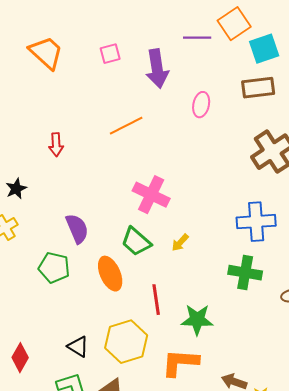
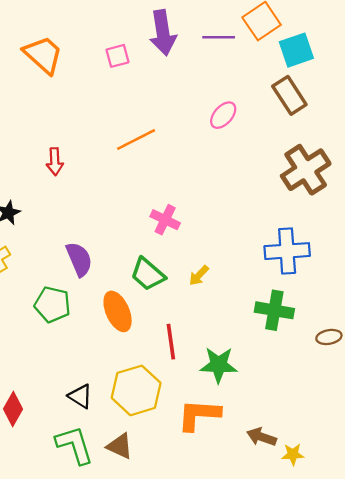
purple arrow: (157, 69) -> (163, 33), moved
brown rectangle: (258, 88) -> (289, 95), turned 64
pink ellipse: (201, 105) -> (223, 115), turned 30
pink cross: (151, 195) -> (165, 220), size x0.7

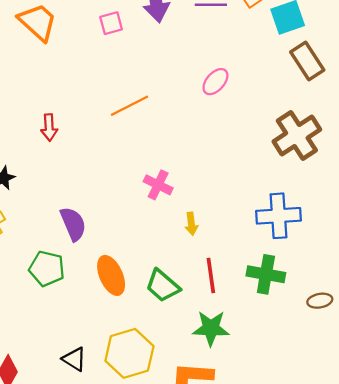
brown rectangle: (289, 95) -> (307, 61), moved
green trapezoid: (148, 274) -> (163, 286), moved
yellow arrow: (199, 275) -> (191, 224), moved, turned -50
red line: (171, 342) -> (211, 275), moved

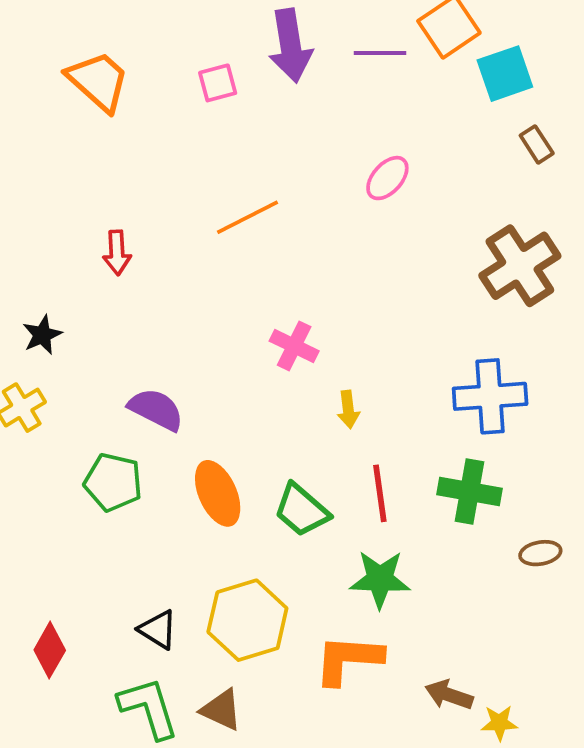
brown rectangle: (307, 61) -> (537, 144), size x0.6
purple semicircle: (73, 224) -> (156, 409), turned -40
brown ellipse: (320, 301) -> (540, 553), moved

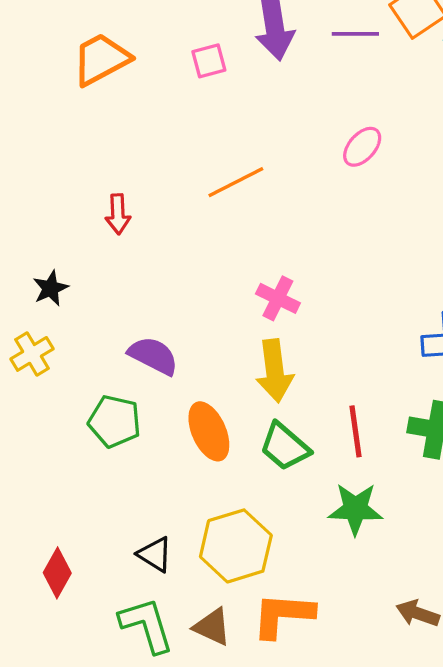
orange trapezoid: (98, 81) -> (101, 59), turned -70
yellow arrow: (348, 409) -> (275, 371), moved, size x1.8
orange L-shape: (348, 659) -> (283, 615), moved

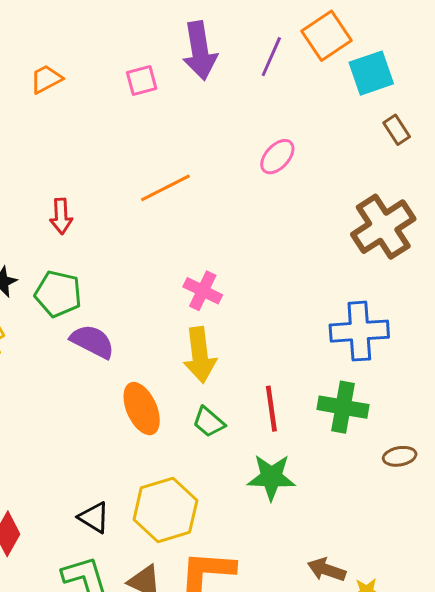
purple line: (355, 34) -> (271, 57), turned -66
orange trapezoid: (101, 59) -> (46, 79), size x0.6
green pentagon: (115, 421) -> (58, 294), moved
green trapezoid: (285, 447) -> (209, 422), size x0.7

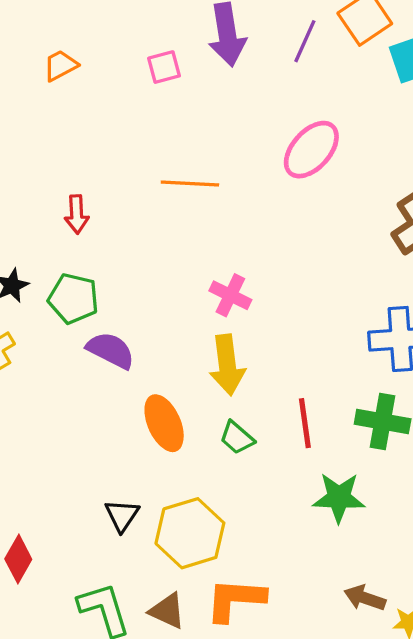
pink ellipse: (277, 157) -> (311, 150), size x1.5
orange line: (165, 188) -> (190, 184), turned 30
green star: (271, 477) -> (339, 498), moved
black triangle: (94, 517) -> (122, 515), moved, turned 32

